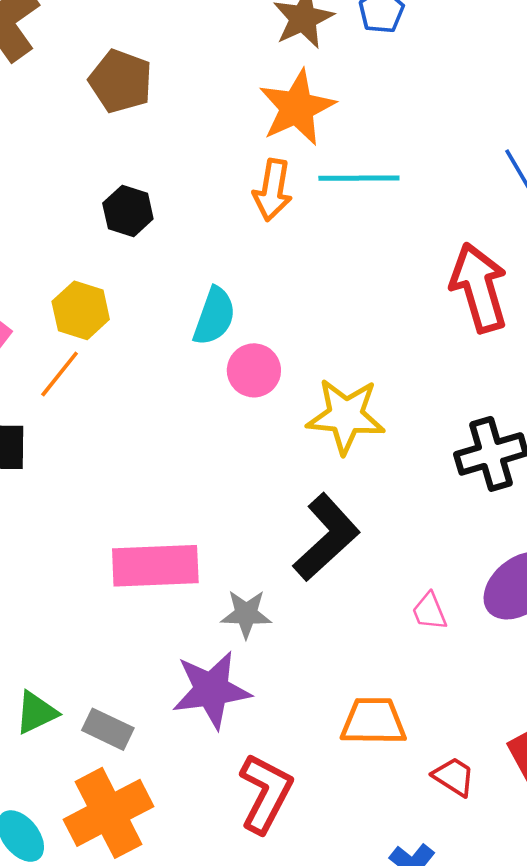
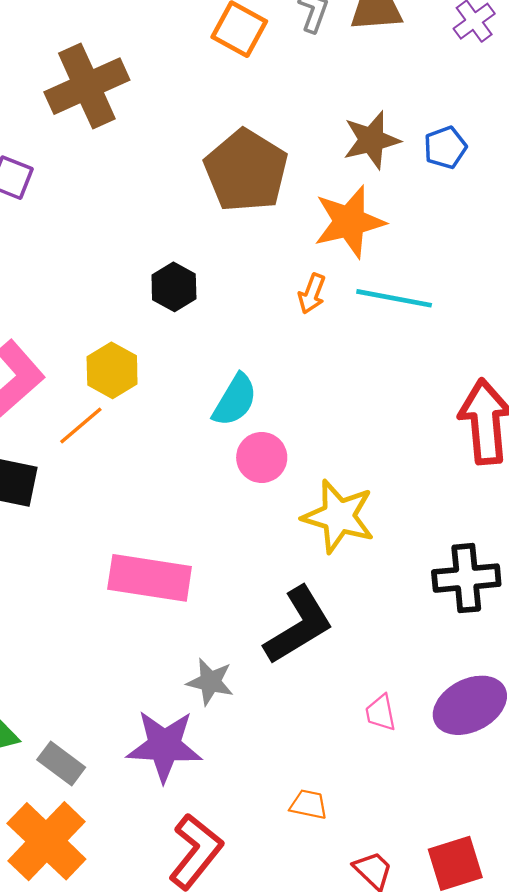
brown pentagon: (121, 81) -> (246, 171), moved, size x1.4
orange arrow: (273, 190) -> (312, 294), size x0.7
pink rectangle: (155, 566) -> (150, 578), moved
orange trapezoid: (373, 721) -> (309, 804), size x0.6
orange cross: (108, 813) -> (46, 841), turned -30

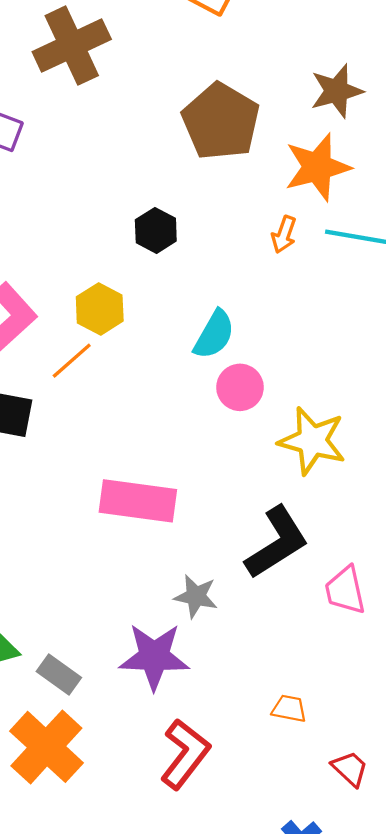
pink trapezoid: (381, 713) -> (345, 590), moved, size x1.4

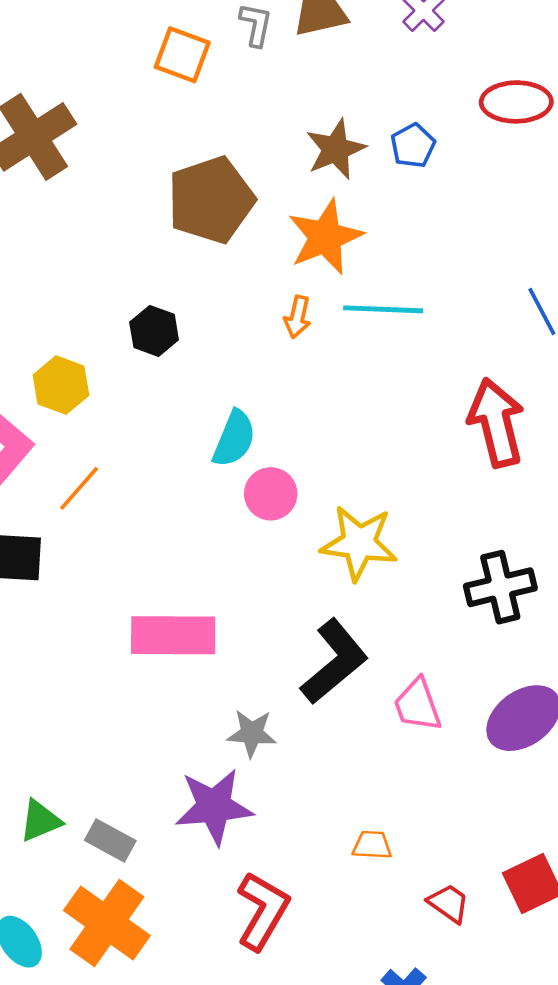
brown pentagon: (221, 121) -> (211, 200), turned 30
yellow hexagon: (100, 309) -> (61, 385), moved

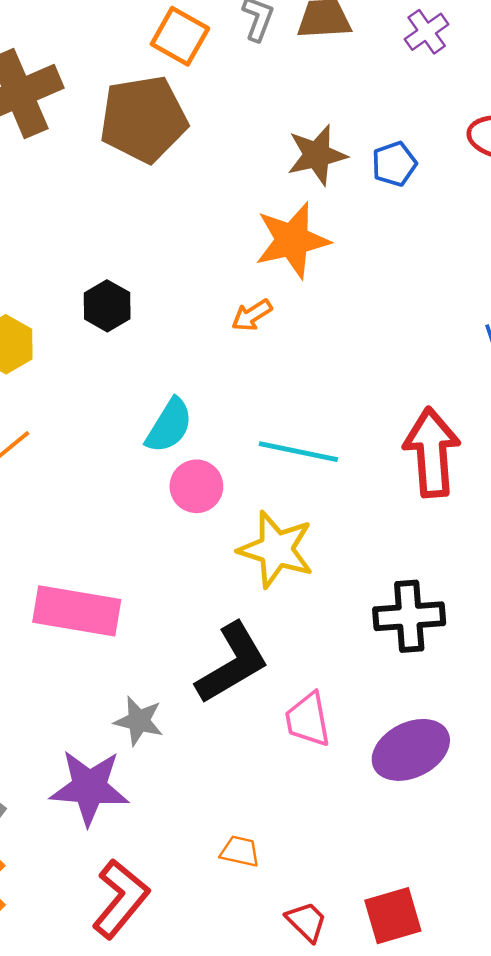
brown pentagon: (211, 200) -> (143, 119), moved
cyan line: (383, 309) -> (298, 452), moved
orange arrow: (297, 317) -> (252, 315), turned 36

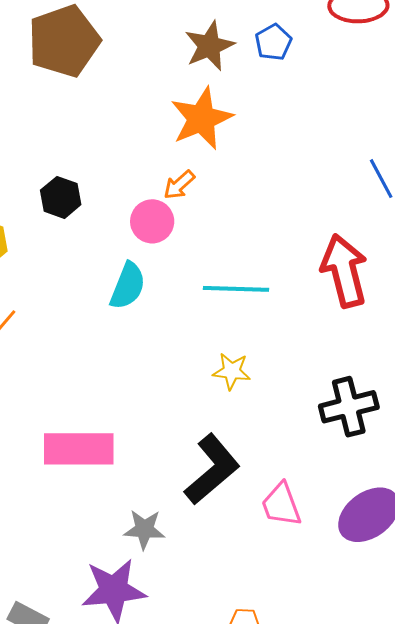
pink circle: (196, 486) -> (152, 221), moved
yellow star: (276, 549) -> (232, 371), size x0.6

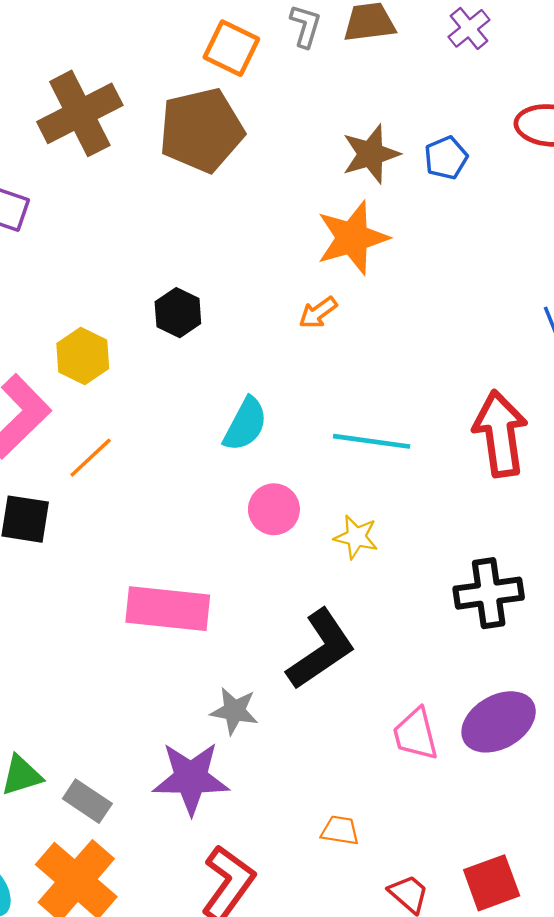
pink circle: (152, 221) -> (274, 509), moved
pink trapezoid: (281, 505) -> (416, 734), moved

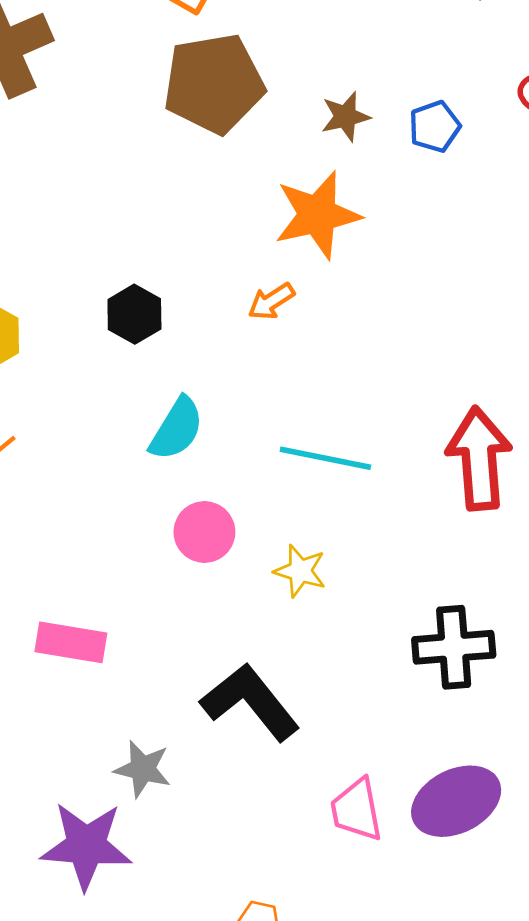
brown pentagon: (201, 130) -> (214, 83), moved
brown star: (371, 154) -> (345, 117), size x0.7
black hexagon: (178, 313) -> (134, 314), moved
pink rectangle: (168, 609) -> (71, 642), size x0.7
black L-shape: (321, 649) -> (250, 702), turned -98

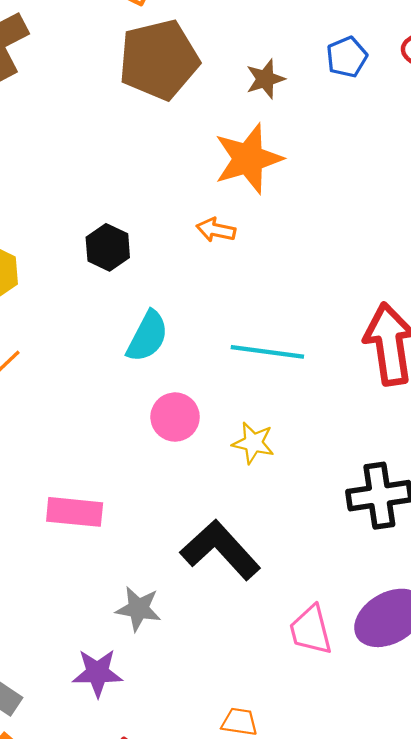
blue pentagon: (435, 127) -> (347, 57), moved
orange arrow: (271, 301) -> (216, 230), turned 48
purple star: (86, 846) -> (97, 673), size x0.7

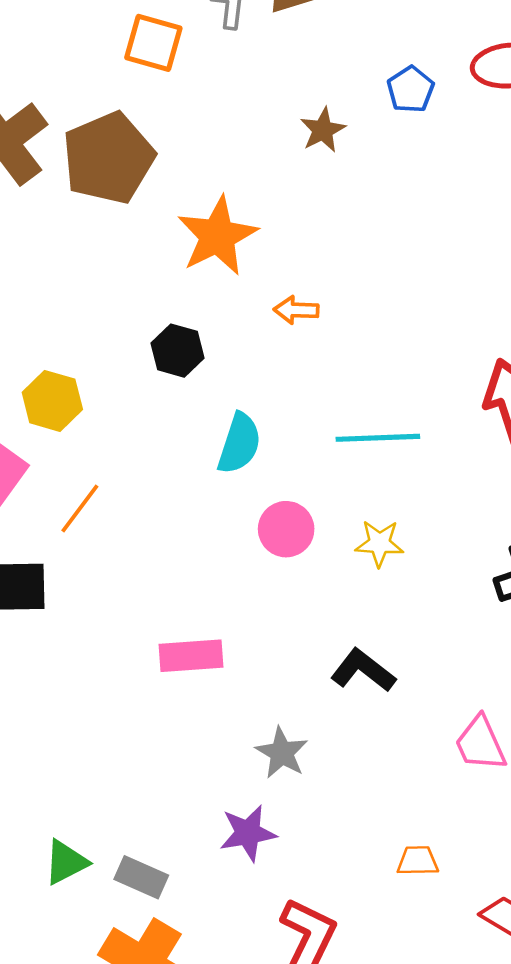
brown pentagon: (159, 60) -> (108, 158), moved
orange star: (248, 159) -> (217, 236), moved
black L-shape: (220, 550) -> (363, 670), size x0.7
gray star: (138, 609) -> (282, 753), turned 30

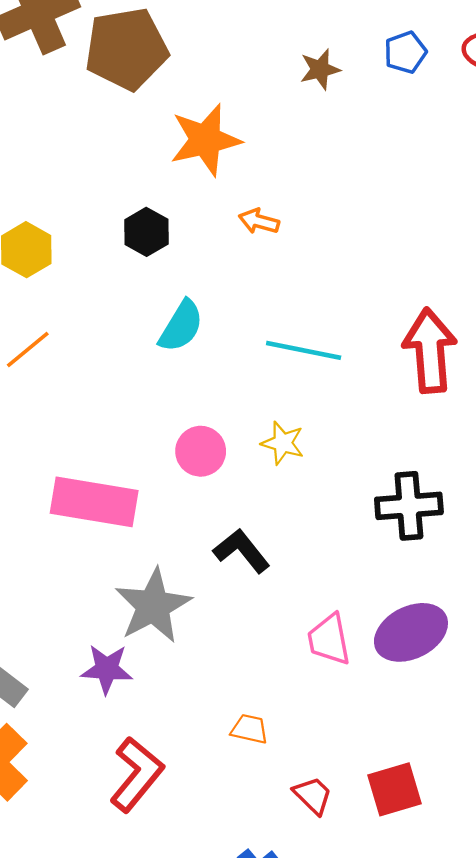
pink circle: (286, 529) -> (201, 451), moved
pink rectangle: (191, 656) -> (94, 502), size x1.5
gray star: (282, 753) -> (153, 606), size x1.6

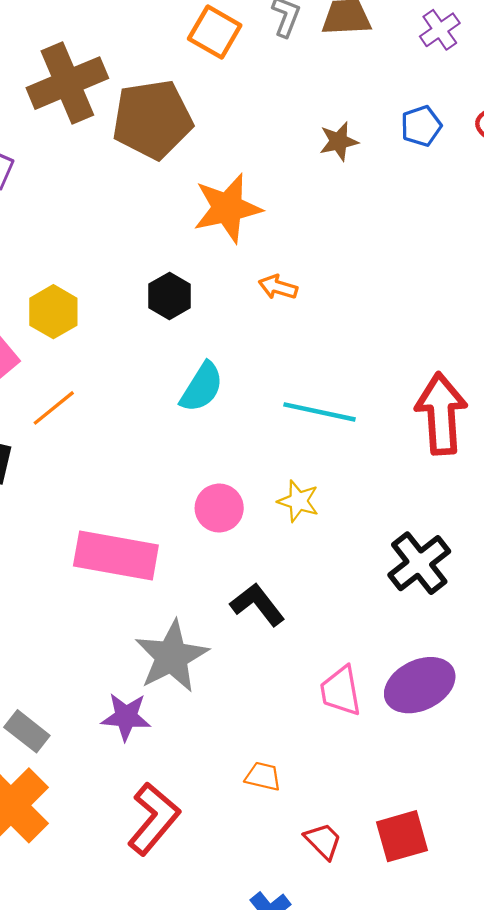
black cross: (409, 506) -> (419, 563), turned -34

